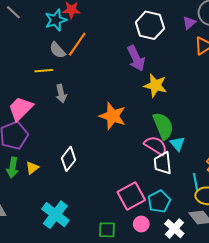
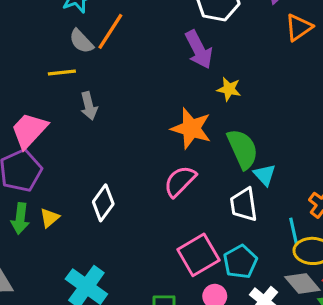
yellow star: (155, 85) -> (229, 89), size x0.7
orange star: (113, 116) -> (191, 128), moved
pink semicircle: (156, 145) -> (180, 181), moved, turned -75

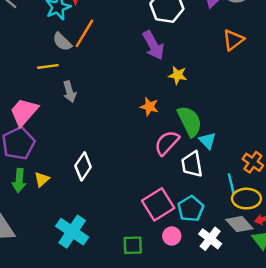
orange triangle: (299, 27) -> (233, 40), moved
orange star: (191, 128) -> (149, 107), size x0.6
pink semicircle: (180, 181) -> (167, 143), moved

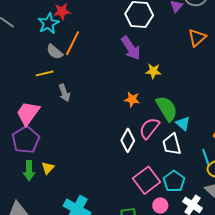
white diamond: (83, 166) -> (128, 140), moved

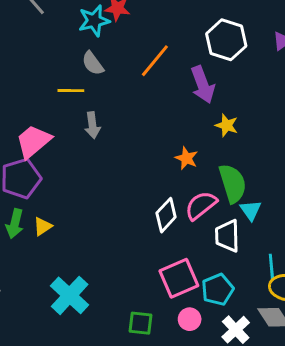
orange line: (73, 43) -> (155, 61), moved

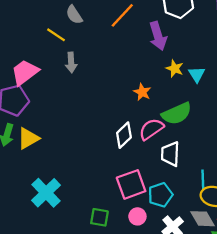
yellow line: (71, 91) -> (56, 35), turned 30
green semicircle: (233, 183) -> (177, 114), turned 80
cyan triangle: (251, 210) -> (197, 74), moved
yellow triangle: (43, 226) -> (28, 138), size x1.5

